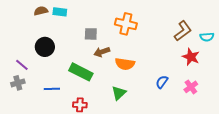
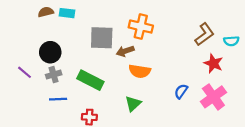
gray square: (91, 34) -> (102, 38), size x1.6
brown arrow: (102, 52) -> (125, 51), moved
gray cross: (18, 83) -> (54, 75), moved
pink cross: (191, 87) -> (213, 97), size x1.6

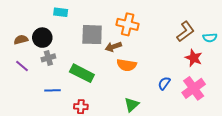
brown semicircle: (46, 12) -> (21, 40), moved
black circle: (50, 52) -> (42, 38), moved
gray cross: (54, 75) -> (48, 58), moved
green triangle: (133, 104) -> (132, 105), moved

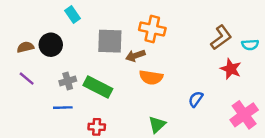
cyan rectangle: (61, 12) -> (73, 15), turned 48
gray cross: (48, 58) -> (68, 81), moved
pink cross: (194, 88) -> (244, 115), moved

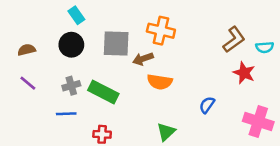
black circle: (51, 45) -> (71, 45), moved
pink cross: (244, 115) -> (258, 122), turned -36

